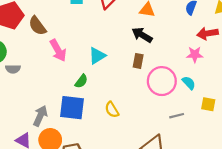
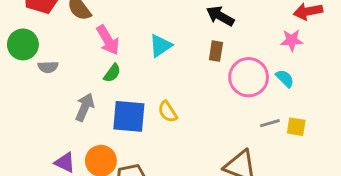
green semicircle: (81, 81) -> (112, 73), moved
yellow square: (208, 104) -> (296, 127), moved
yellow semicircle: (112, 110) -> (168, 112), moved
gray arrow: (40, 116) -> (85, 107), moved

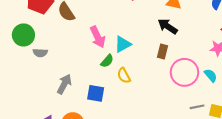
pink arrow: (108, 40) -> (98, 37), moved
green semicircle: (112, 73) -> (107, 61), moved
yellow semicircle: (168, 112) -> (124, 76), moved
blue square: (129, 116) -> (96, 93), size x0.7

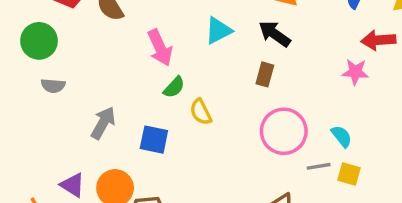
cyan triangle: (123, 44) -> (218, 31), moved
gray semicircle: (40, 53) -> (53, 86), moved
pink circle: (184, 72) -> (284, 131), moved
cyan semicircle: (211, 75) -> (342, 136), moved

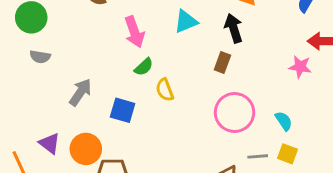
black arrow: (275, 34) -> (234, 28), turned 32
gray line: (319, 166) -> (258, 156), moved

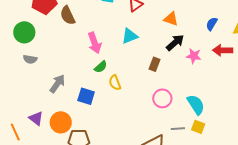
black arrow: (234, 28) -> (175, 43), moved, turned 66
pink star: (300, 67) -> (194, 56), moved
pink circle: (235, 112) -> (162, 98), size x0.7
cyan semicircle: (284, 121) -> (196, 105), size x1.5

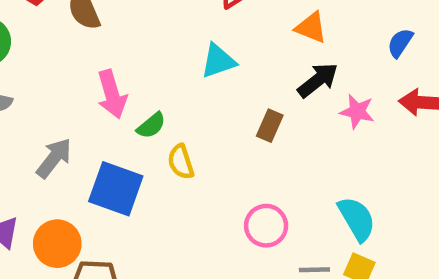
pink arrow: (95, 43) -> (112, 94), moved
blue square: (86, 96) -> (116, 189), size x1.4
pink circle: (162, 98) -> (266, 226), moved

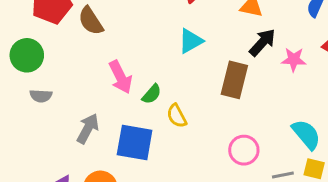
brown rectangle: (270, 126) -> (234, 80), size x1.6

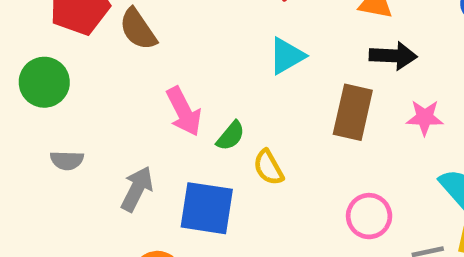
black arrow: (262, 42) -> (393, 56), turned 52
pink star: (294, 60) -> (425, 118), moved
gray semicircle: (41, 96) -> (67, 160), moved

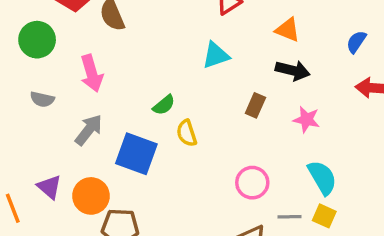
pink arrow: (184, 111) -> (92, 73), moved
brown rectangle: (353, 112) -> (255, 105), size x0.6

